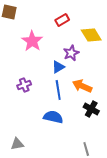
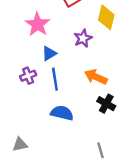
yellow diamond: (91, 35) -> (106, 17), turned 45
blue triangle: (58, 67) -> (49, 53), moved
blue line: (58, 90) -> (55, 79), moved

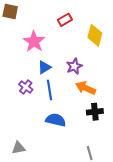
purple star: (83, 38) -> (74, 66), moved
purple cross: (28, 76) -> (26, 87), turned -32
black cross: (106, 104) -> (95, 112), turned -35

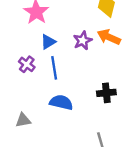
orange arrow: (86, 88) -> (109, 37), moved
gray triangle: (18, 148) -> (23, 120), moved

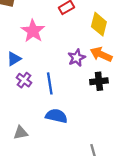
blue triangle: (48, 42) -> (14, 59), moved
black cross: (106, 93) -> (99, 81), moved

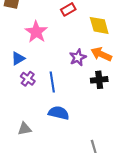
yellow diamond: (99, 24) -> (99, 25), turned -30

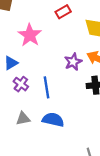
gray triangle: (25, 129) -> (23, 119), moved

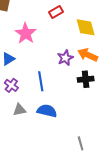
purple cross: (21, 84) -> (11, 85), moved

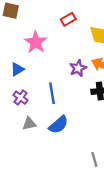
blue semicircle: (47, 111) -> (59, 125), turned 126

